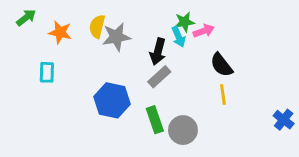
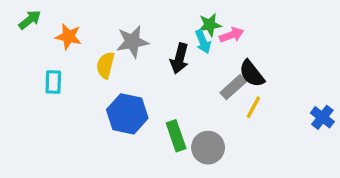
yellow semicircle: (97, 26) -> (105, 65), moved
gray rectangle: (159, 77) -> (233, 87), moved
yellow line: (223, 95) -> (253, 107), turned 36
blue cross: (284, 120) -> (322, 117), moved

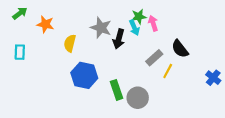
pink arrow: (232, 35) -> (153, 23), turned -88
gray star: (132, 42) -> (101, 28), moved, turned 30
black semicircle: (252, 74) -> (180, 49), moved
cyan rectangle: (53, 82) -> (20, 52), moved

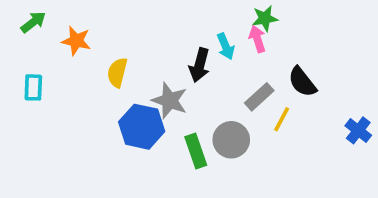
green star: (139, 17) -> (265, 18), moved
gray star: (101, 28) -> (170, 101), moved
gray circle: (138, 98) -> (231, 140), moved

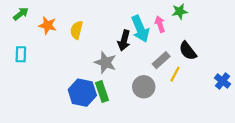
green star: (265, 18) -> (180, 11), moved
cyan arrow: (226, 46) -> (140, 29), size x1.6
yellow semicircle: (117, 73) -> (76, 30), moved
blue hexagon: (142, 127) -> (82, 93), moved
green rectangle: (196, 151) -> (102, 91), moved

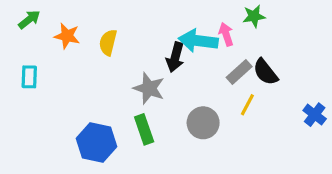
cyan arrow: (140, 29) -> (198, 41), turned 120
gray rectangle: (161, 60) -> (239, 72), moved
blue hexagon: (82, 93) -> (96, 142), moved

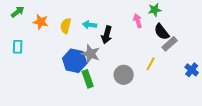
cyan arrow: (198, 41) -> (90, 25), moved, size x0.6
gray rectangle: (239, 72) -> (170, 44), moved
black semicircle: (265, 72) -> (162, 32), moved
blue hexagon: (96, 142) -> (75, 61), moved

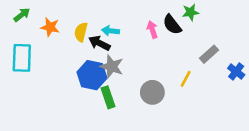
pink arrow: (138, 21) -> (152, 30), moved
black semicircle: (162, 32) -> (172, 25), moved
black arrow: (107, 35) -> (99, 43), moved, turned 102
cyan rectangle: (18, 47) -> (22, 58), size x1.6
blue cross: (192, 70) -> (236, 71), moved

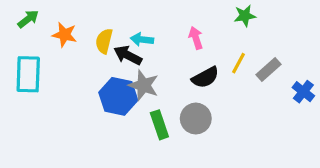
black semicircle: (172, 25) -> (205, 77), moved, turned -80
yellow line: (186, 79) -> (238, 63), moved
green rectangle: (108, 97) -> (159, 125), moved

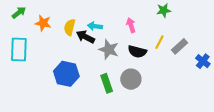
black semicircle: (205, 77) -> (137, 52), turned 42
gray star: (144, 85) -> (109, 49), moved
blue hexagon: (118, 96) -> (66, 74), moved

